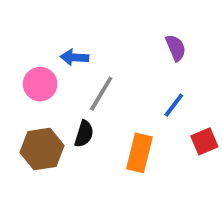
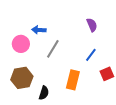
black semicircle: (84, 134) -> (44, 93), moved

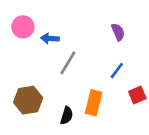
pink circle: (21, 44) -> (23, 27), moved
black semicircle: (44, 93) -> (67, 116), moved

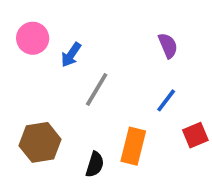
blue arrow: (50, 38) -> (71, 55), turned -60

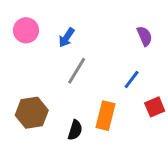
purple semicircle: (168, 46) -> (145, 36), moved
blue arrow: (71, 55) -> (66, 38), moved

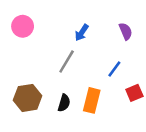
blue arrow: (66, 38) -> (82, 33), moved
black semicircle: (75, 130) -> (64, 103), moved

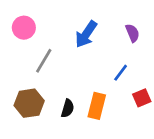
blue arrow: (82, 33) -> (86, 34), size x1.5
gray line: (67, 61) -> (44, 61), moved

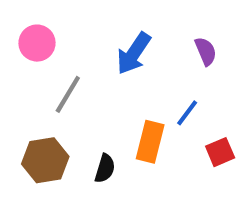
orange rectangle: (97, 106) -> (150, 142), moved

